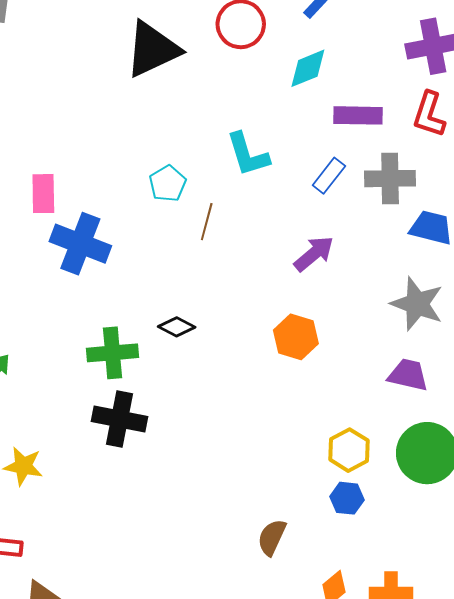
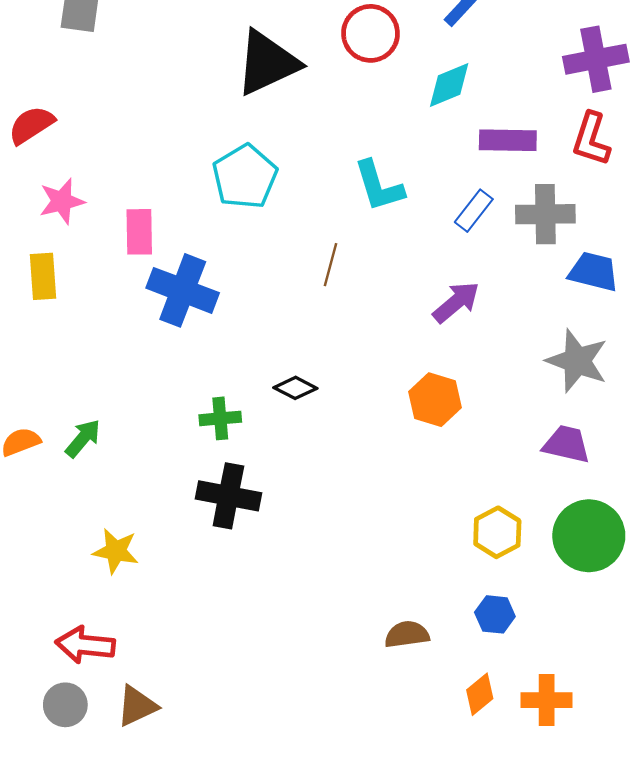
cyan pentagon: (168, 184) -> (245, 177), moved, size x1.5
green cross: (112, 353) -> (220, 418), size x0.7
blue hexagon: (347, 498) -> (495, 614), moved
brown semicircle: (272, 537) -> (407, 634), turned 57

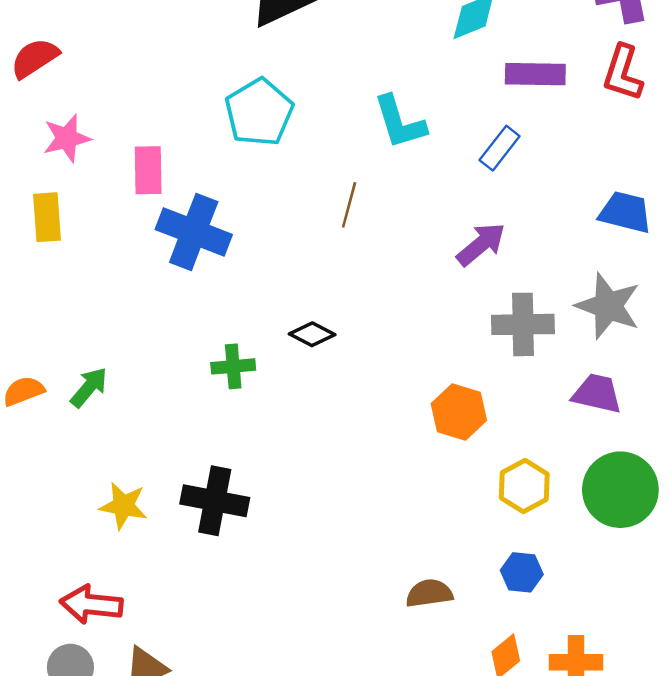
gray cross: (545, 214) -> (523, 324), moved
orange hexagon: (435, 400) -> (459, 412), moved
black cross: (228, 496) -> (215, 501), moved

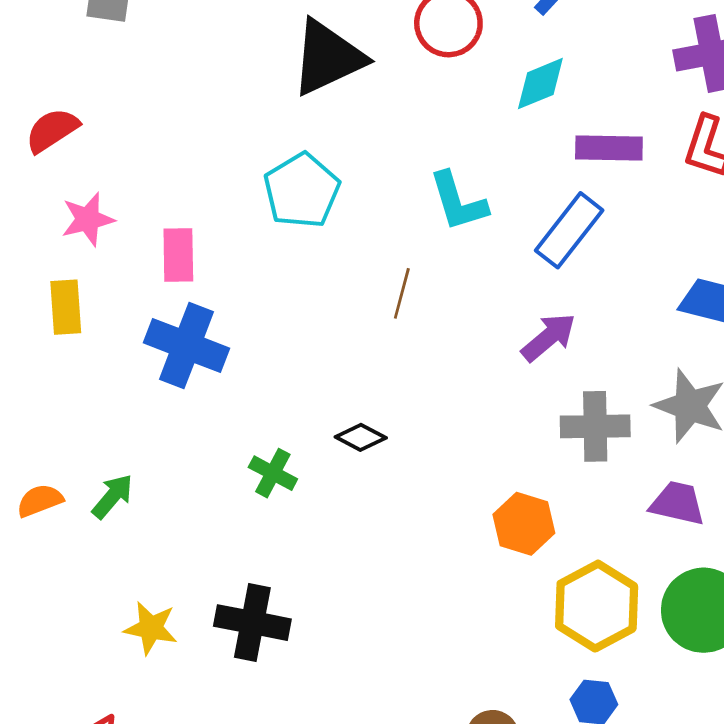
blue rectangle: (500, 148) -> (569, 230), size x1.5
blue cross: (194, 232) -> (187, 346), moved
green cross: (233, 366) -> (273, 473), turned 33
yellow hexagon: (524, 486) -> (597, 606), size x1.5

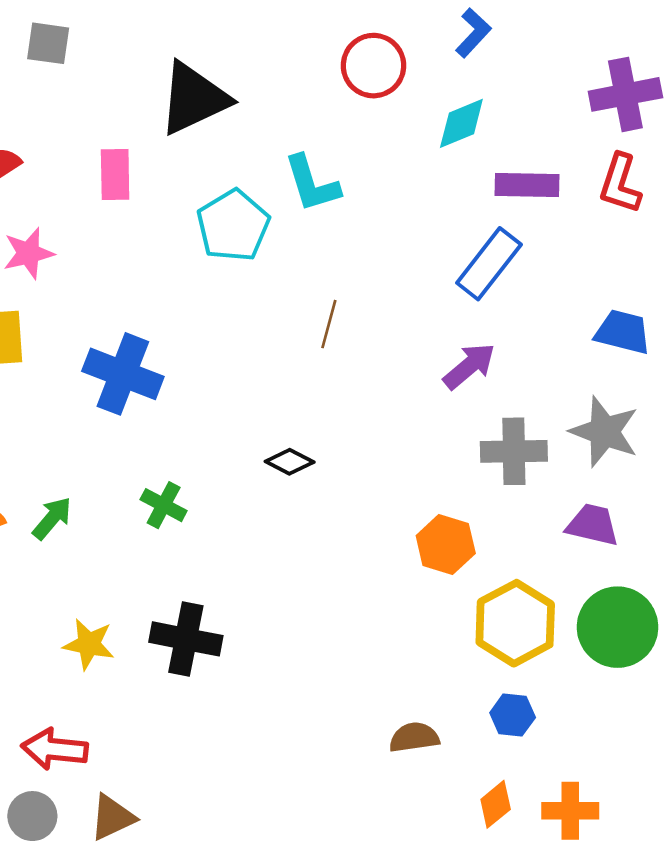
black triangle: (328, 58) -> (194, 98), moved
cyan L-shape: (458, 202) -> (312, 184), moved
pink rectangle: (178, 255) -> (115, 174), moved
green cross: (273, 473) -> (164, 505), moved

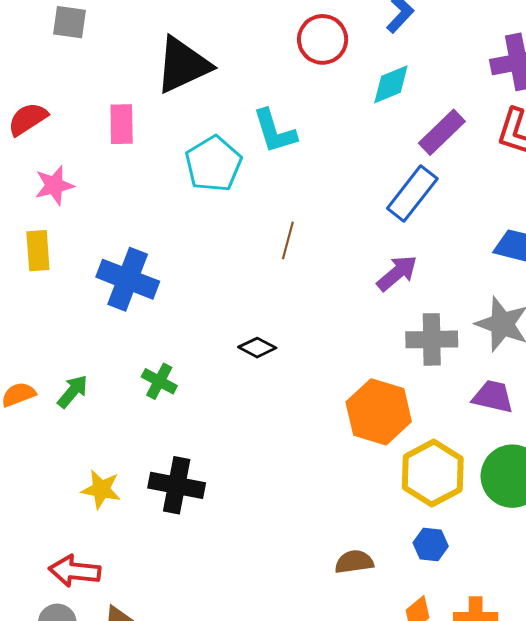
purple rectangle: (527, 185) -> (442, 132), turned -45
orange hexagon: (446, 544) -> (379, 412), size x1.4

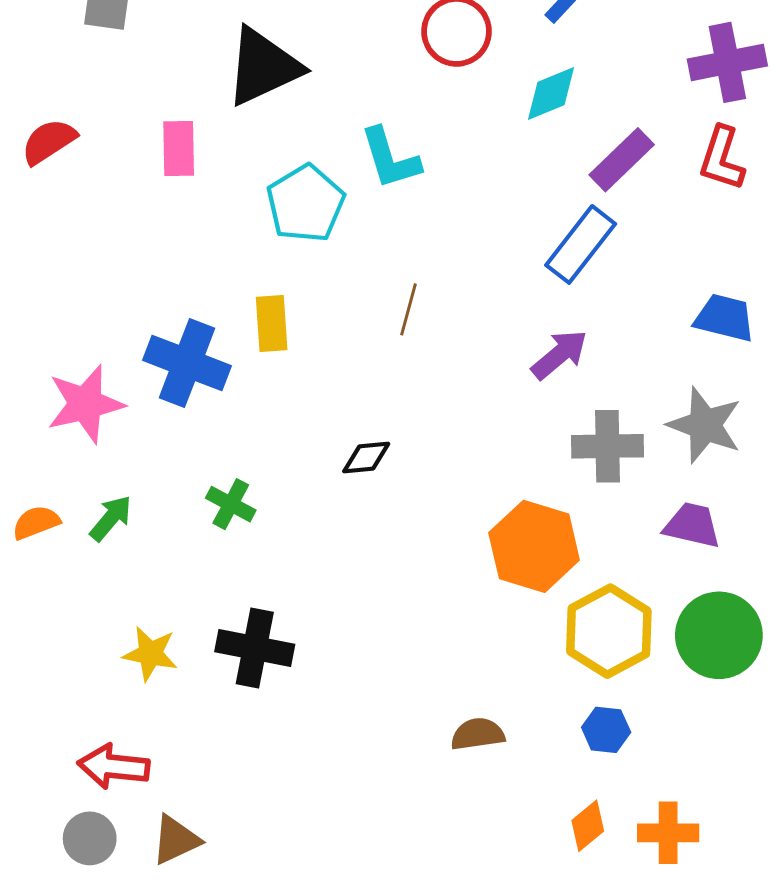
pink star: (54, 185) -> (85, 404), moved, size x1.4
yellow rectangle: (38, 251) -> (272, 323), moved
black diamond: (257, 348) -> (366, 458), turned -33
brown semicircle: (354, 562) -> (478, 734), moved

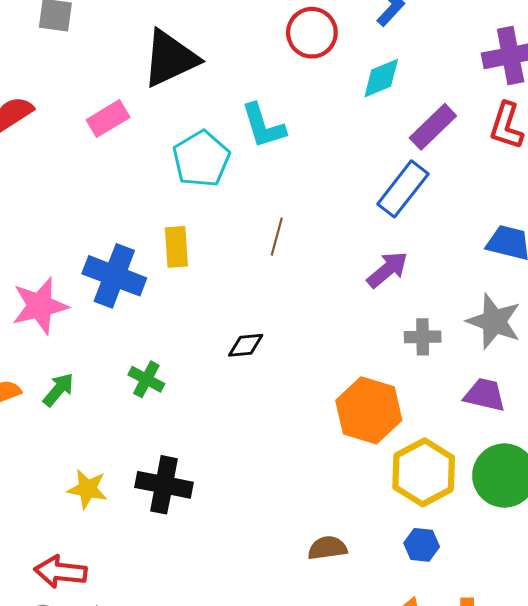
pink rectangle: (179, 149) -> (108, 119), turned 60
gray cross: (607, 446) -> (423, 337), size x0.7

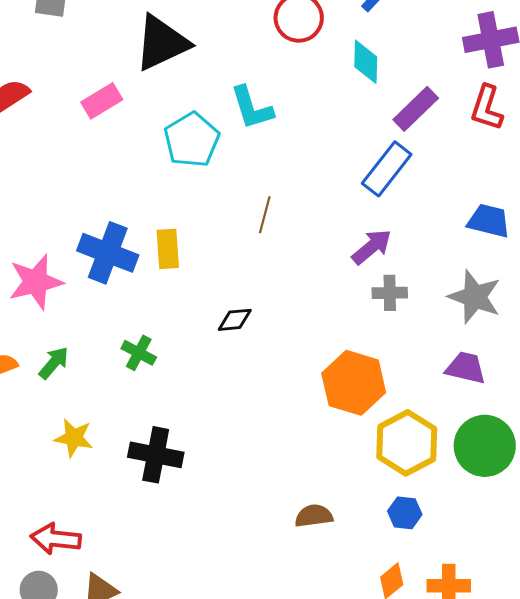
cyan diamond: (381, 78) -> (366, 62), turned -66
yellow rectangle: (176, 247) -> (168, 249), moved
gray cross: (423, 337) -> (390, 293), moved
yellow star: (87, 489) -> (74, 438), moved

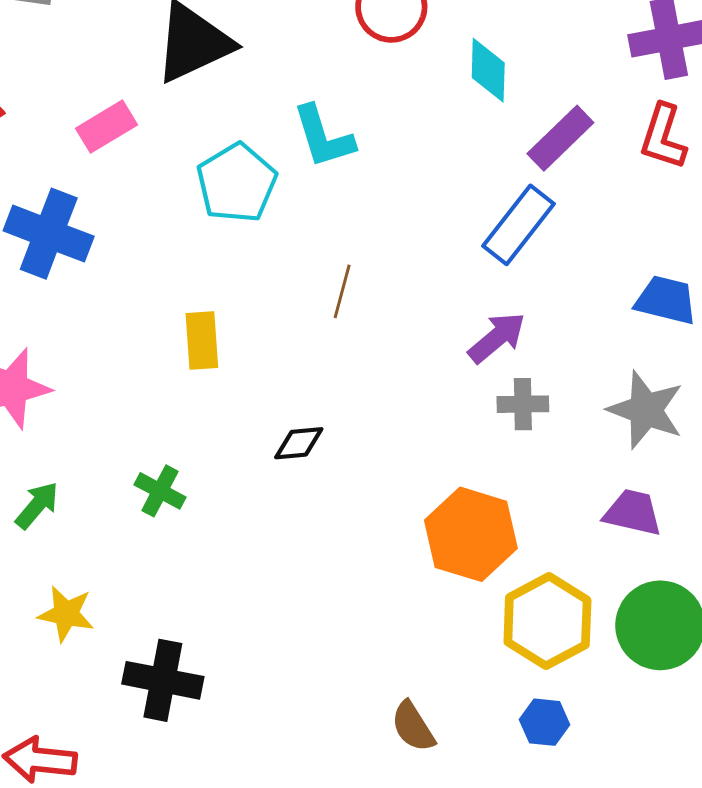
blue cross: (108, 253) -> (49, 234), moved
black cross: (156, 455) -> (163, 680), moved
brown semicircle: (314, 516) -> (413, 727), turned -114

